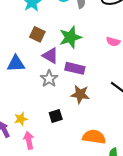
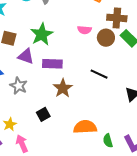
gray star: (49, 79) -> (19, 86), moved
brown star: (80, 94) -> (63, 88), turned -30

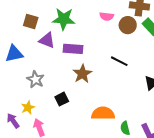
green star: (42, 34) -> (64, 19), turned 30
gray star: (19, 86) -> (35, 79), moved

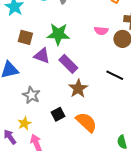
purple rectangle: (73, 49) -> (68, 64), turned 42
orange semicircle: (103, 113) -> (86, 122), moved, turned 45

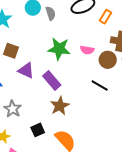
green star: (58, 34) -> (59, 49), moved
black line: (115, 75) -> (100, 85), moved

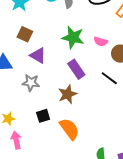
purple rectangle: (52, 80) -> (76, 69), moved
gray star: (13, 109) -> (31, 83), moved, turned -30

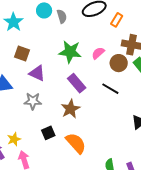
pink semicircle: (101, 42) -> (98, 53), turned 128

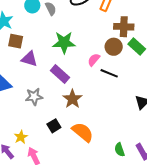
brown square: (22, 53) -> (16, 41), moved
pink semicircle: (98, 53) -> (94, 60), moved
purple triangle: (37, 73) -> (29, 59), moved
purple rectangle: (77, 83) -> (60, 74), moved

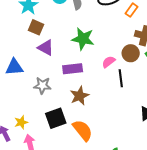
black line: (109, 73) -> (121, 78), turned 48
purple rectangle: (60, 74) -> (73, 69), turned -60
black square: (54, 126) -> (56, 118), size x1.5

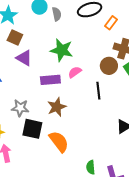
pink semicircle: (109, 62) -> (75, 72), moved
gray star: (42, 85) -> (20, 108), moved
black square: (56, 118) -> (32, 129), turned 30

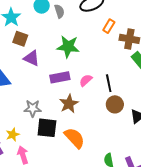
orange rectangle: (111, 23) -> (109, 26), moved
brown circle: (109, 66) -> (115, 104), moved
pink semicircle: (75, 72) -> (86, 80), moved

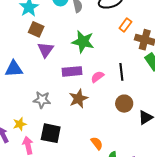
purple triangle: (32, 58) -> (46, 50), turned 36
black line: (109, 83) -> (121, 72), moved
black square: (47, 128) -> (51, 133), moved
orange semicircle: (75, 138) -> (97, 143), moved, size x0.6

